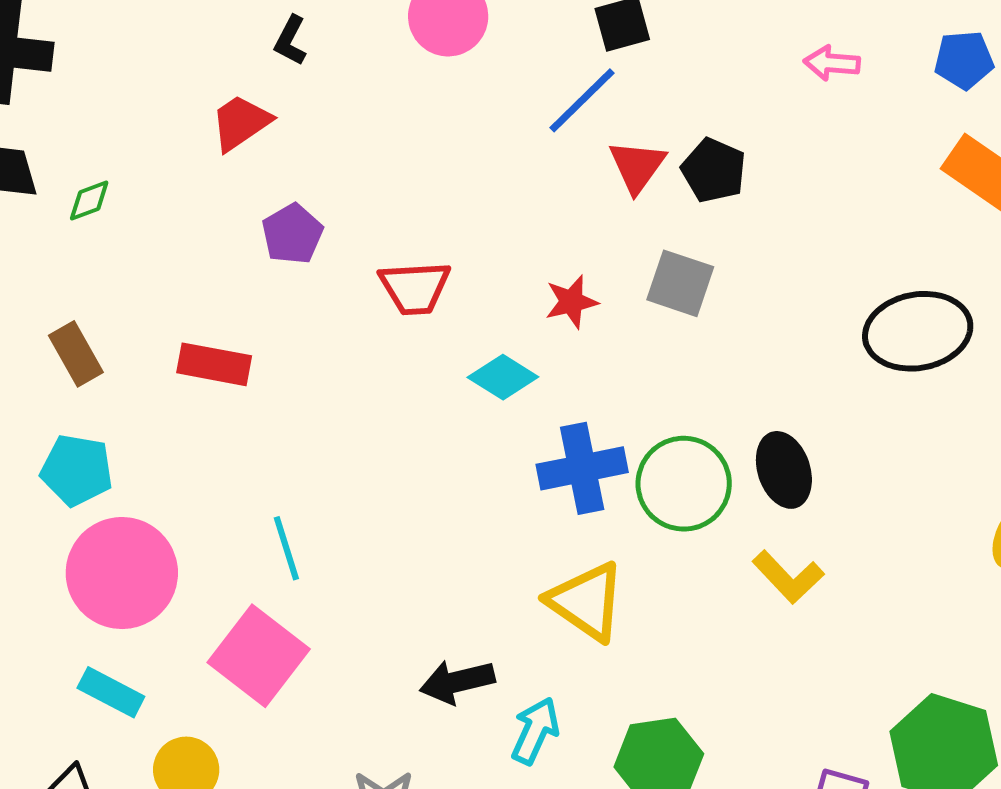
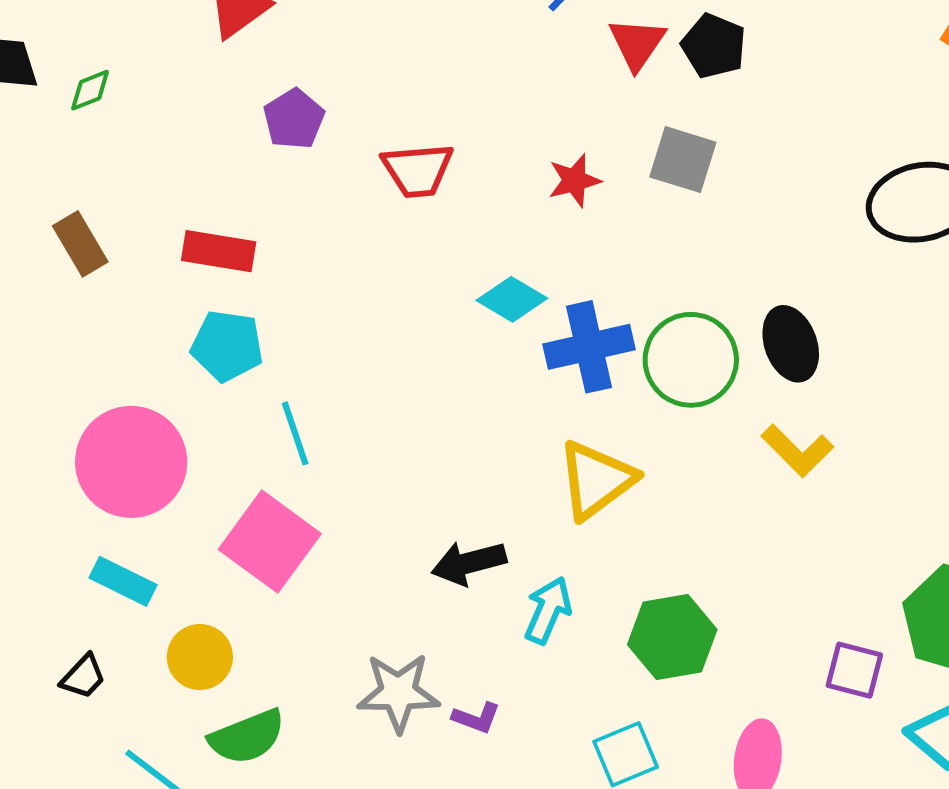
cyan diamond: (503, 377) -> (512, 299), moved
cyan pentagon: (77, 470) -> (227, 346), moved
yellow triangle: (586, 601) -> (596, 480), turned 50

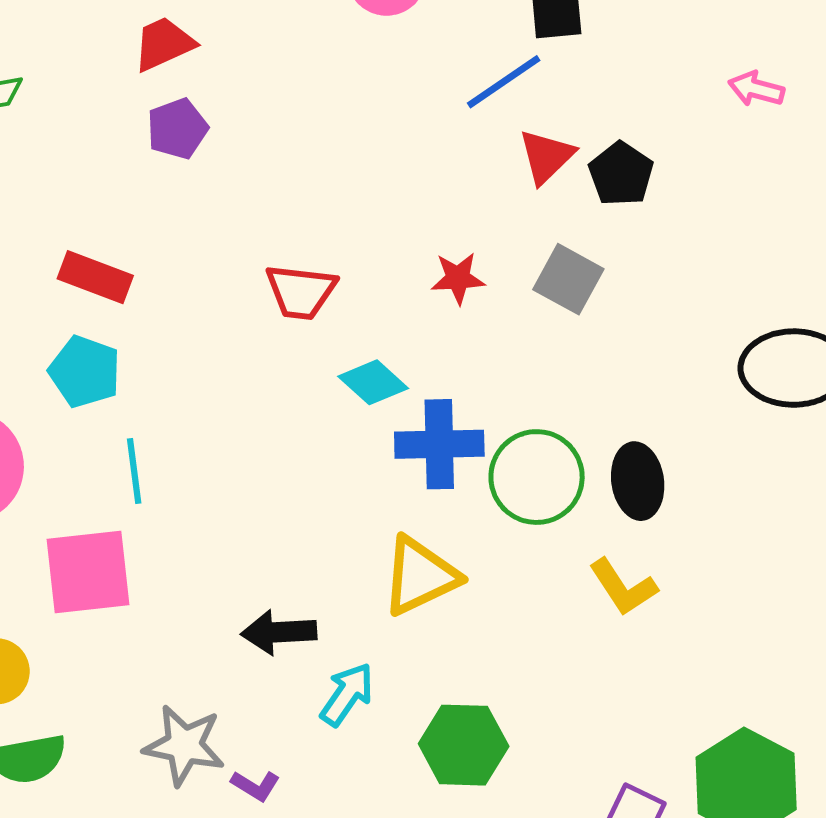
purple pentagon: (294, 119) -> (177, 129), moved
red trapezoid: (418, 170) -> (301, 292), moved
pink square: (270, 542) -> (88, 572), turned 36

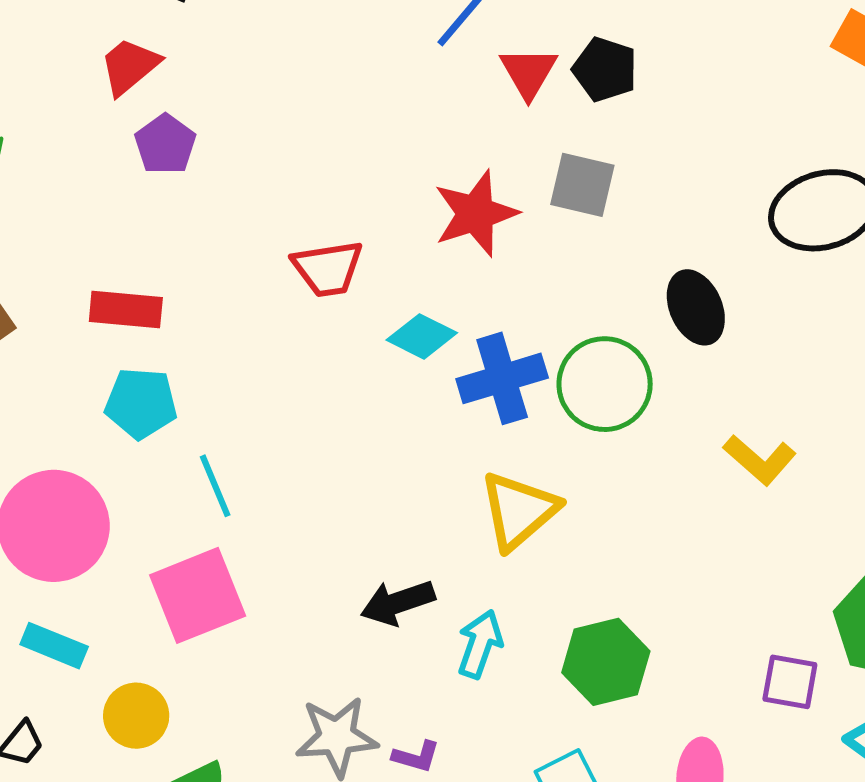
red star: (458, 278) -> (476, 214), size x1.6
black ellipse: (638, 481) -> (696, 307), moved
yellow L-shape: (623, 587) -> (760, 460), moved

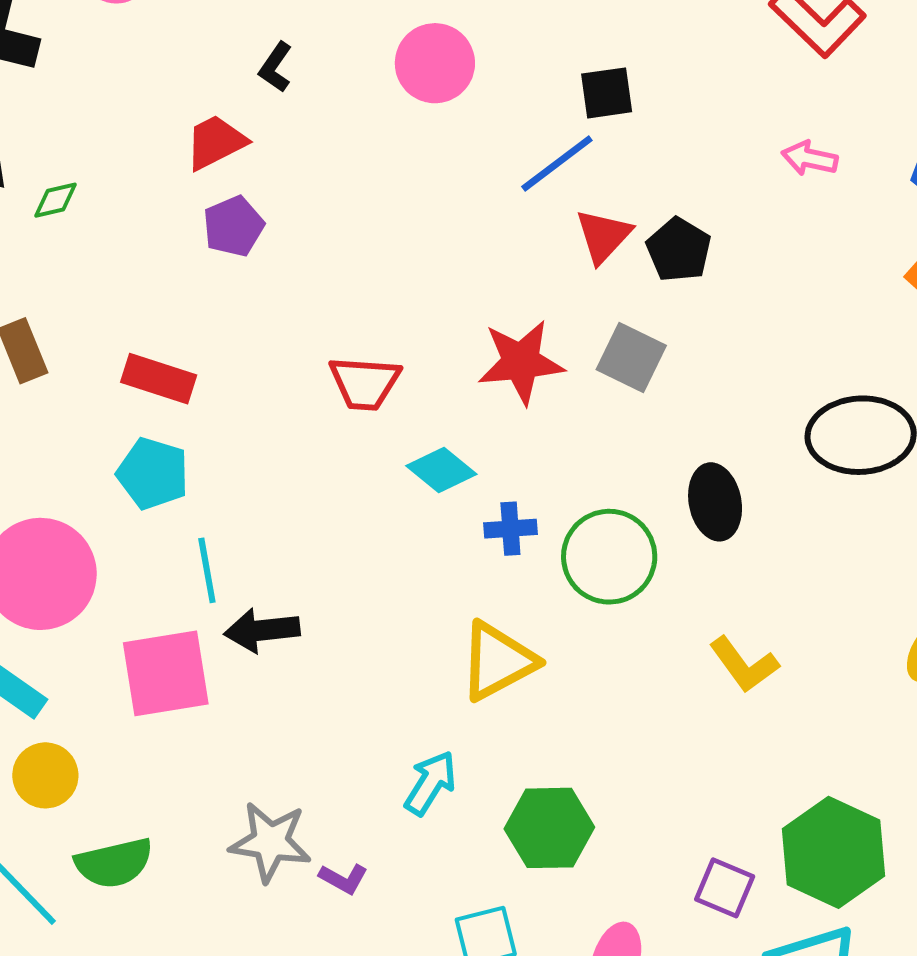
blue cross: (502, 378) -> (510, 529), size x0.6
black arrow: (398, 602) -> (262, 630), moved
yellow circle: (136, 716) -> (45, 775), moved

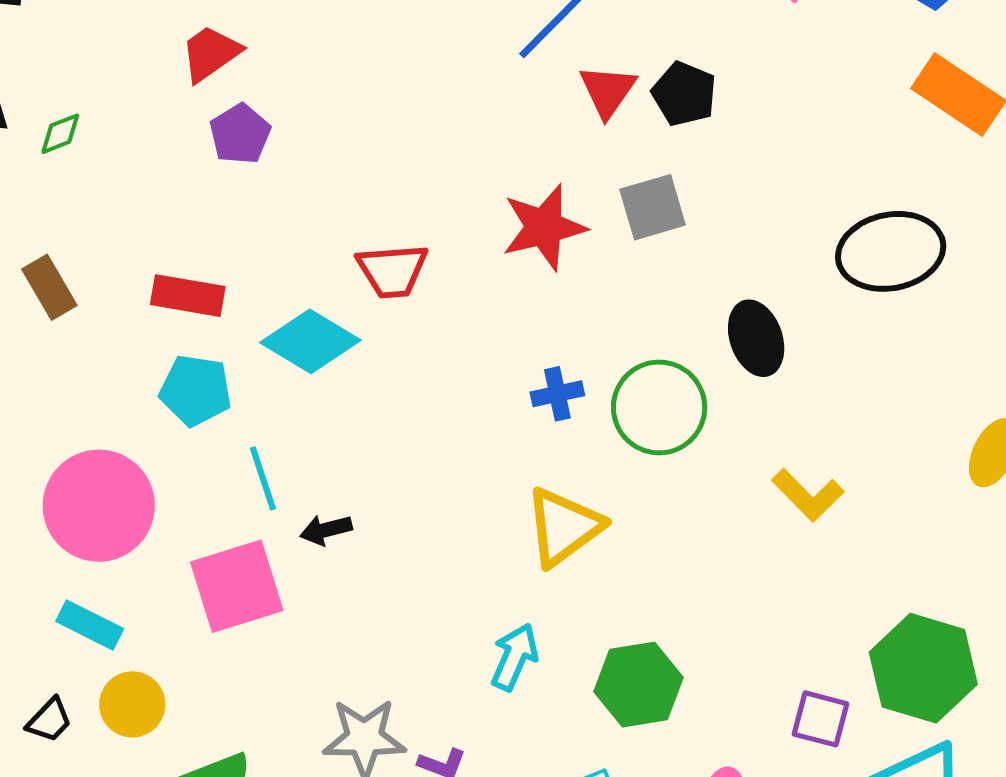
gray square: (631, 358) -> (653, 207), turned -34
cyan diamond: (441, 470) -> (310, 341), moved, size x1.4
black arrow: (262, 630) -> (326, 530), size x0.7

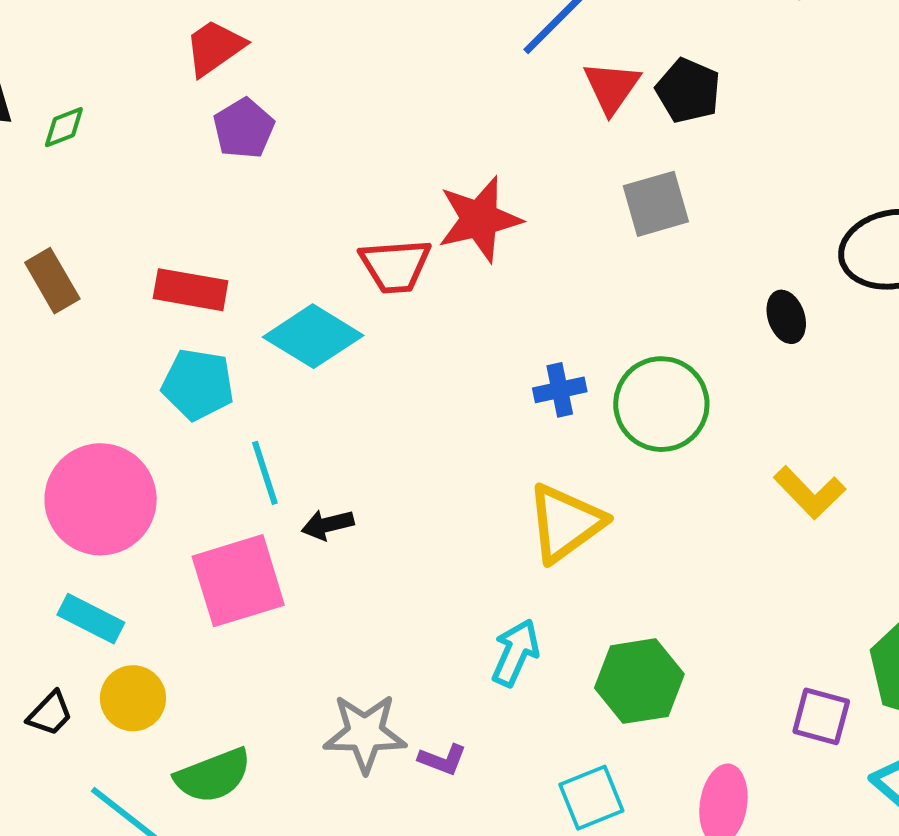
red star: (544, 227) -> (480, 219), moved
black ellipse: (756, 338) -> (786, 317), moved, size x0.7

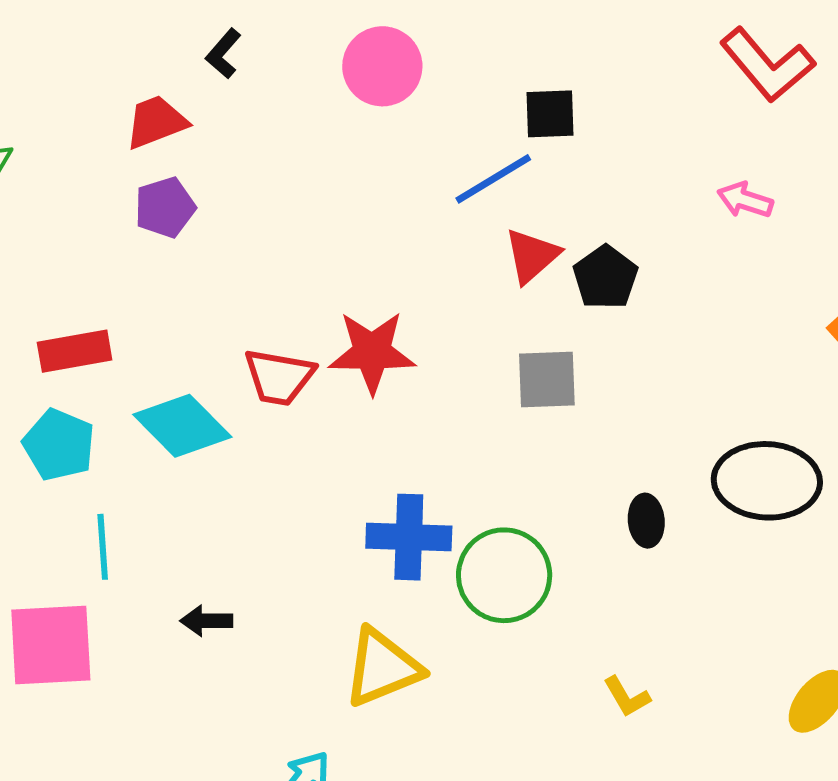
red rectangle: (191, 290) -> (75, 351), turned -34
blue cross: (560, 390) -> (409, 537), size x1.6
yellow L-shape: (810, 492) -> (627, 697), size x0.7
black arrow: (328, 525) -> (206, 621), moved

